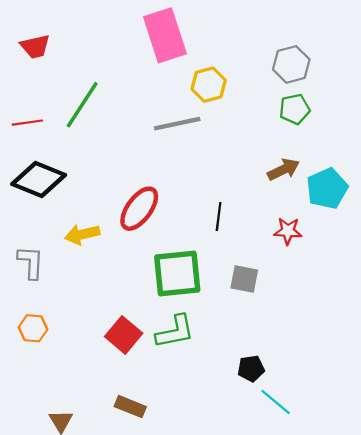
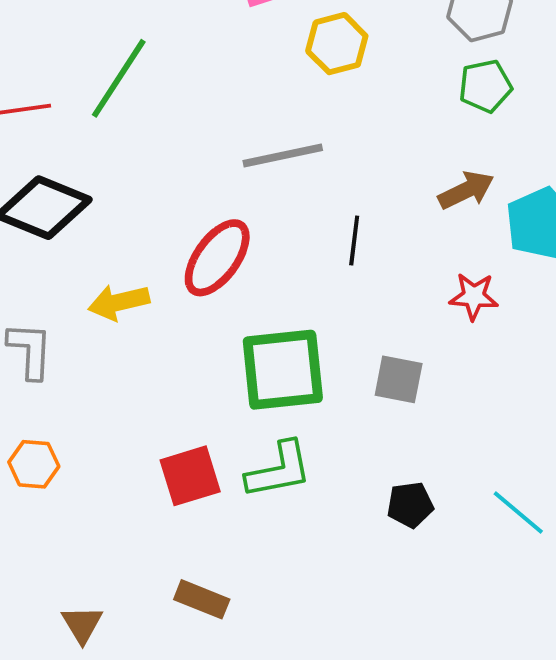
gray line: (177, 124) -> (283, 156), moved
black line: (219, 216) -> (354, 240), moved
red square: (124, 335) -> (190, 476), turned 33
black pentagon: (251, 369) -> (410, 505), moved
cyan line: (276, 402) -> (518, 512), moved

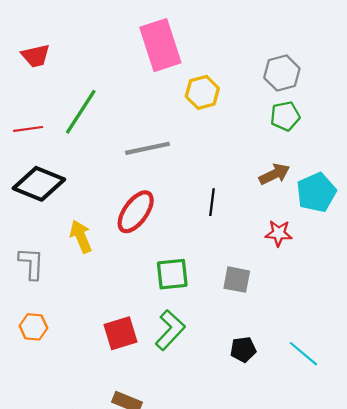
gray line: (283, 156) -> (147, 148), moved
yellow arrow: (119, 302) -> (81, 237), turned 80
green square: (283, 370) -> (172, 274), size x0.7
green L-shape: (279, 470) -> (170, 330), turned -36

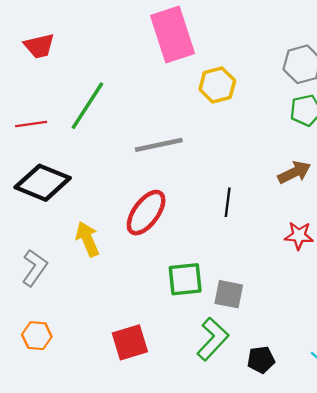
gray L-shape: (31, 263) -> (35, 268), turned 32
gray square: (237, 280) -> (229, 294), moved
green L-shape: (170, 330) -> (213, 339), moved

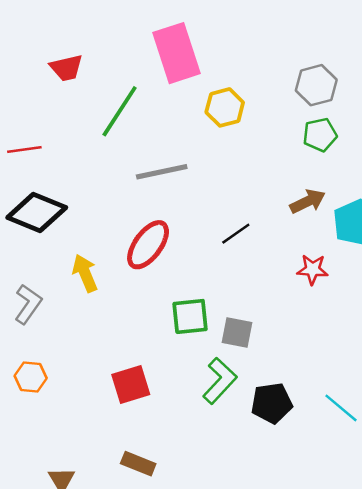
red trapezoid: (39, 46) -> (66, 68), moved
green line: (87, 106) -> (120, 111), moved
black line: (228, 202) -> (236, 234), turned 48
black pentagon: (261, 360) -> (272, 403), size x1.4

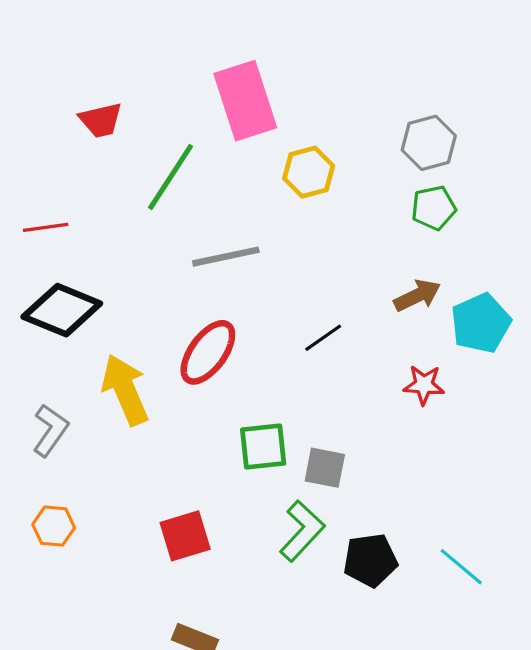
yellow arrow: (85, 273) -> (125, 390), size x1.4

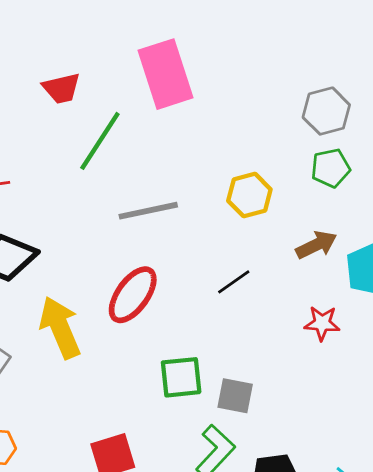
red trapezoid: (101, 120) -> (61, 88), moved
yellow hexagon: (309, 172) -> (249, 195), moved

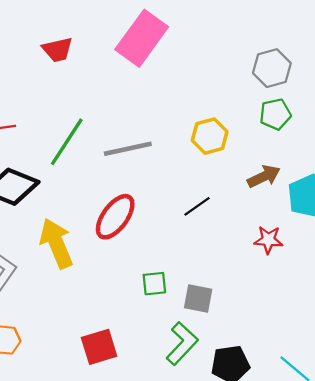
pink rectangle: (165, 74) -> (142, 38), turned 54
green line: (100, 141) -> (67, 142), moved
green square: (181, 377) -> (154, 284), size x0.7

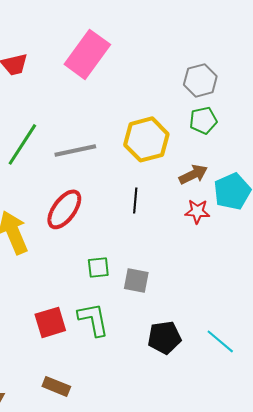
yellow hexagon: (210, 136) -> (146, 139), size x1.4
black line: (197, 206) -> (135, 200), turned -50
red star: (268, 240) -> (197, 211), moved
green L-shape: (182, 343) -> (93, 319), moved, turned -54

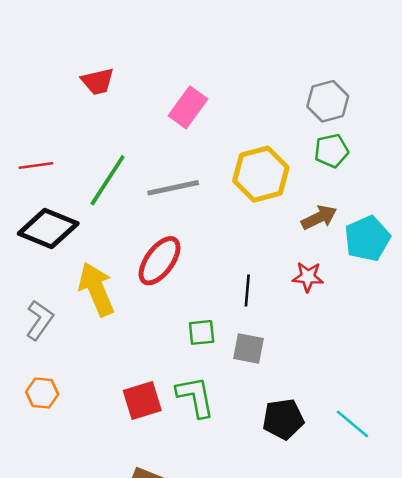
pink rectangle: (87, 54) -> (188, 107), moved, size x0.7
black line: (135, 200) -> (247, 290), moved
red star: (197, 211) -> (308, 277), moved

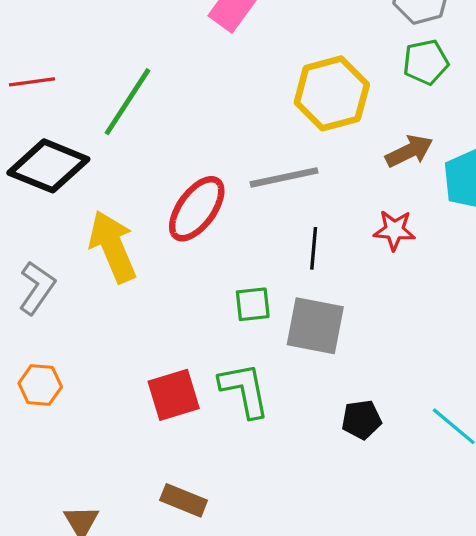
gray line: (173, 188) -> (284, 177), moved
gray square: (249, 349) -> (315, 326), size x1.4
black pentagon: (283, 419) -> (361, 420), size x0.7

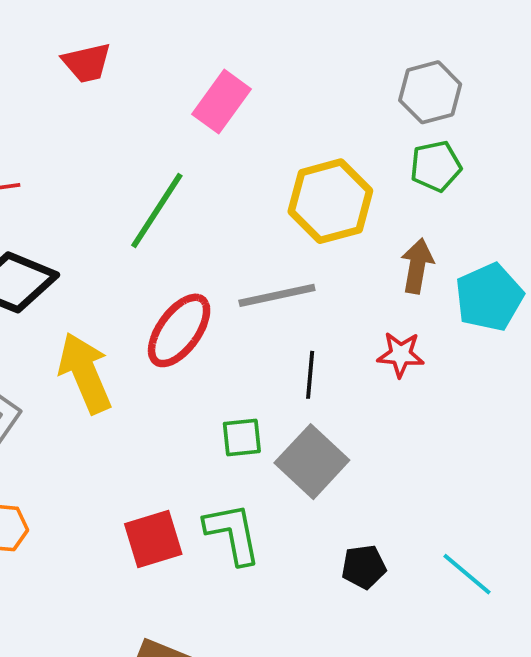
green line: (128, 102) -> (157, 210), moved
brown arrow: (409, 151) -> (417, 266), turned -54
gray square: (315, 326) -> (312, 462), turned 32

